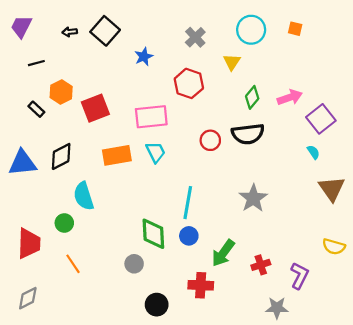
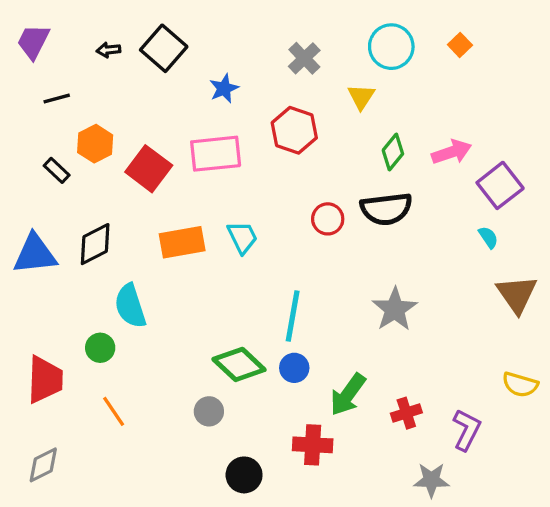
orange square: (295, 29) -> (460, 45), turned 32
red square: (95, 108) -> (149, 169), turned -32
pink rectangle: (151, 117) -> (216, 154), moved
green diamond: (153, 234) -> (239, 365), turned -44

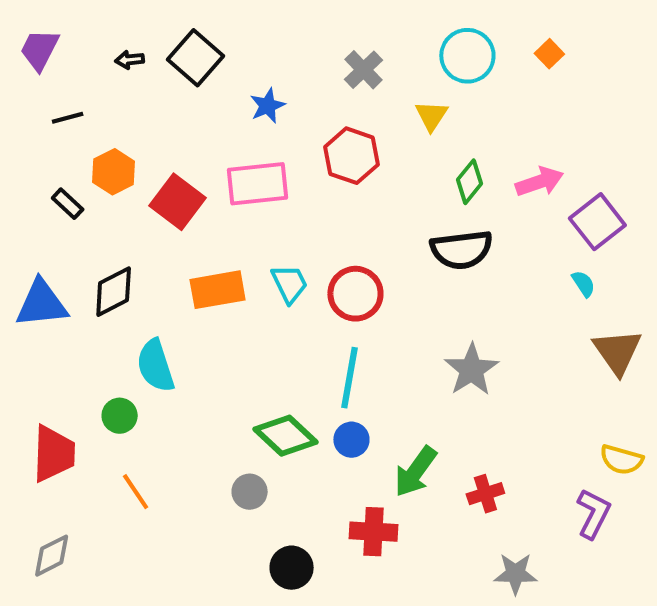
red circle: (328, 219) -> (355, 294), moved, size x1.4
purple L-shape: (467, 430) -> (593, 514), moved

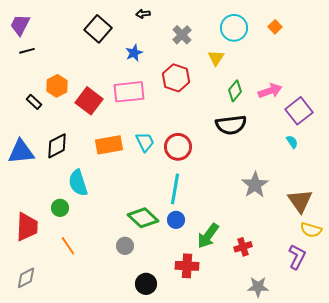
black arrow: (130, 60) -> (143, 14), moved
black line: (68, 118) -> (27, 51), moved
brown triangle: (617, 352) -> (300, 201), moved
gray star: (471, 370) -> (255, 185), moved

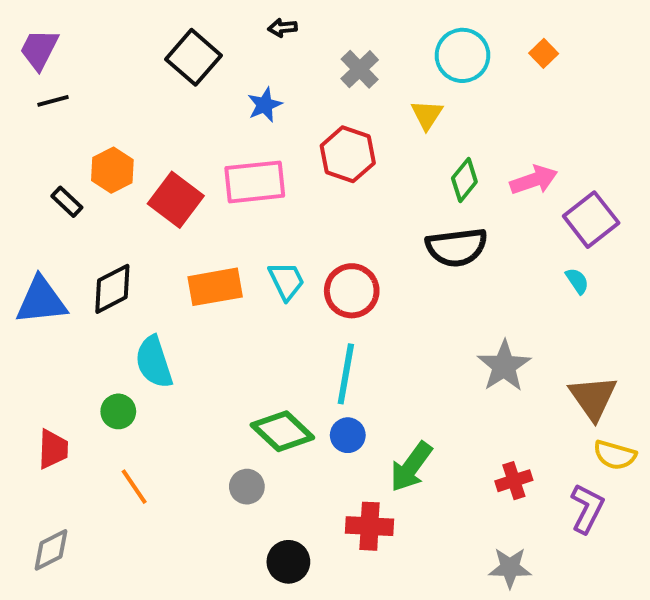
red trapezoid: (27, 227) -> (53, 449), size x0.7
red cross: (243, 247) -> (514, 481), moved

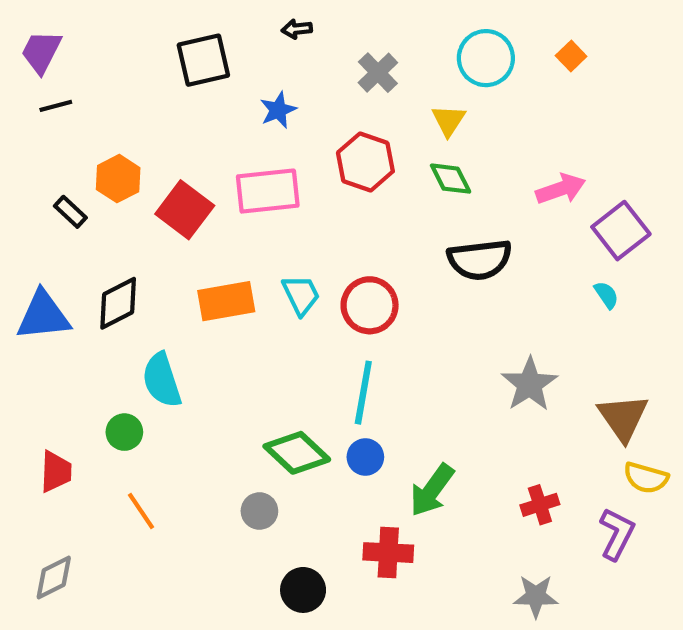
black square: (193, 57) -> (203, 60), turned 36
green diamond: (464, 180) -> (451, 179), moved, turned -66

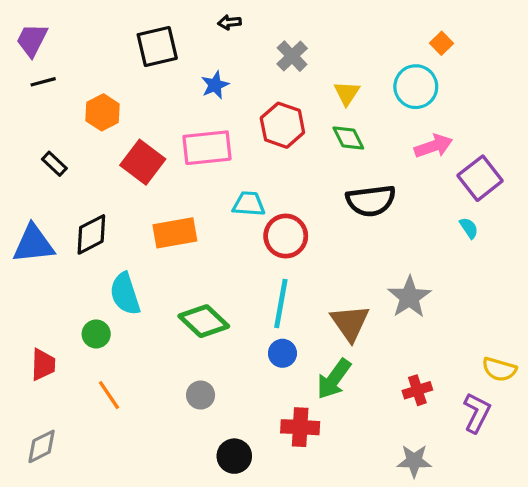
cyan circle: (486, 58) -> (416, 87), moved
orange hexagon: (118, 179) -> (103, 112), moved
cyan trapezoid: (301, 295) -> (249, 204), moved, turned -60
brown triangle: (623, 418) -> (350, 323), moved
green diamond: (297, 453) -> (204, 321), moved

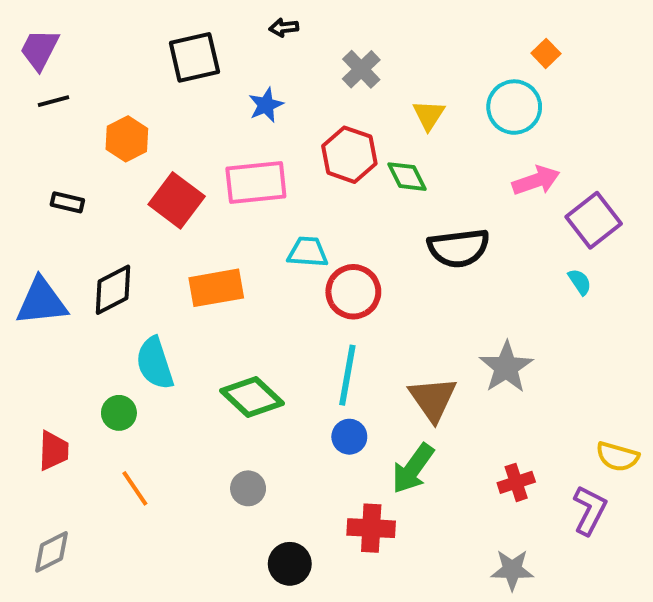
green diamond: (348, 138) -> (407, 177), moved
black rectangle: (54, 164) -> (67, 202), turned -30

